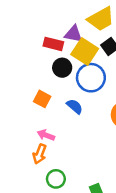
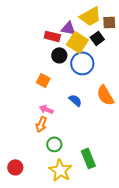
blue semicircle: (75, 106) -> (75, 100), moved

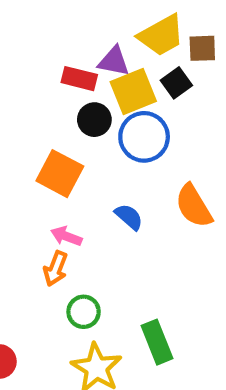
yellow square: (77, 42) -> (133, 92), turned 35
orange square: (43, 80) -> (60, 174), size x1.5

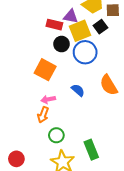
pink arrow: (66, 236) -> (48, 99), turned -32

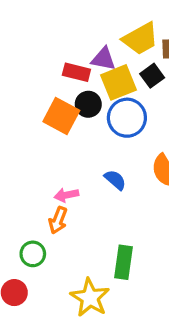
orange square: (45, 70) -> (61, 116), moved
green circle: (56, 135) -> (33, 254), moved
green rectangle: (91, 150) -> (124, 262), moved, turned 30

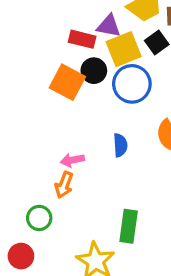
blue semicircle: (115, 180) -> (120, 145), turned 45

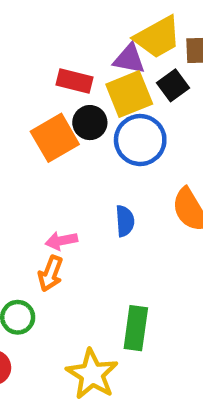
purple triangle: (109, 26) -> (129, 59), moved
orange square: (67, 82) -> (55, 138), turned 32

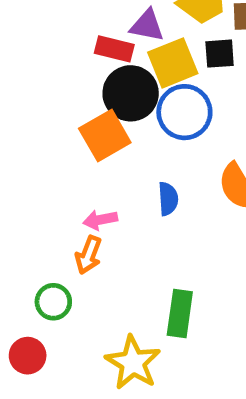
purple triangle: (129, 59) -> (147, 25), moved
black square: (173, 85) -> (220, 54), turned 32
black circle: (90, 123) -> (131, 93), size x1.5
orange square: (55, 138) -> (105, 136), moved

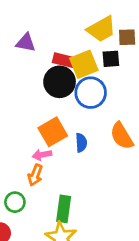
purple triangle: (147, 25) -> (26, 43), moved
red rectangle: (114, 49) -> (64, 60), moved
orange square: (105, 136) -> (53, 132), moved
green rectangle: (180, 313) -> (64, 209), moved

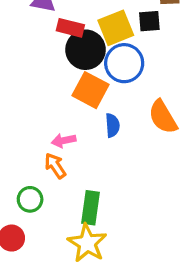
red rectangle: (64, 60) -> (70, 28), moved
orange square: (53, 132) -> (91, 90), moved, turned -32
orange arrow: (35, 175) -> (55, 166), turned 125

